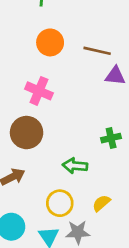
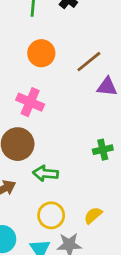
brown line: (97, 51) -> (89, 62), turned -52
green arrow: (75, 166) -> (46, 173), moved

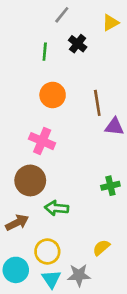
brown line: (89, 62) -> (97, 103), turned -60
yellow circle: (51, 215) -> (47, 251), moved

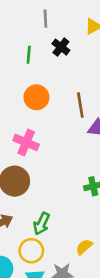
gray line: (62, 15) -> (45, 19), turned -42
green arrow: (57, 208) -> (42, 224), moved, turned -70

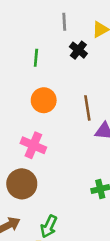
gray line: (45, 19) -> (64, 22), moved
black cross: (61, 47) -> (78, 50), moved

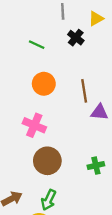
green line: (36, 58) -> (37, 45), turned -70
brown circle: (22, 184) -> (47, 161), moved

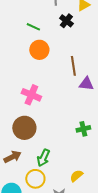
orange circle: (44, 84) -> (39, 50), moved
brown circle: (47, 161) -> (24, 128), moved

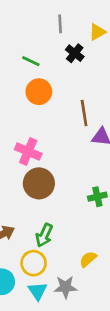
brown circle: (24, 128) -> (39, 183), moved

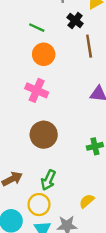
brown line: (84, 113) -> (89, 46), moved
pink cross: (28, 151) -> (37, 90), moved

